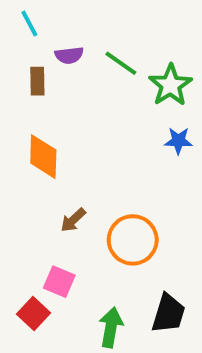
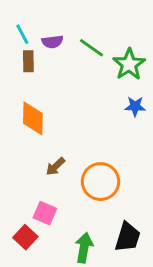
cyan line: (29, 24) -> (22, 34), moved

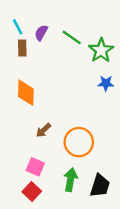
purple semicircle: (52, 42) -> (41, 33), turned 126
red square: (25, 237) -> (32, 191), moved
green arrow: (84, 248) -> (71, 180), moved

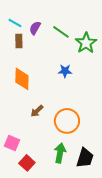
cyan line: (18, 27) -> (15, 23), turned -32
blue star: (106, 83) -> (65, 71), moved
pink square: (35, 167) -> (12, 143), moved

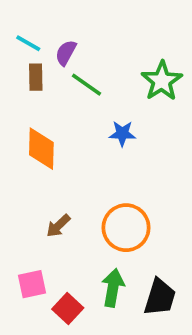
green line: (61, 32) -> (87, 85), moved
brown arrow: (37, 111) -> (58, 226), moved
pink square: (12, 143) -> (32, 284), moved, turned -35
red square: (27, 163) -> (68, 309), moved

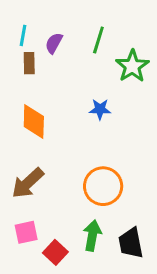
cyan line: (28, 43) -> (23, 35), turned 70
green line: (87, 85) -> (98, 40), moved, turned 72
brown arrow: (58, 226) -> (28, 183), moved, size x1.6
black trapezoid: (160, 297) -> (131, 243), turned 152

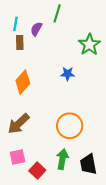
green line: (98, 40) -> (57, 13), moved
orange diamond: (34, 122) -> (23, 82), turned 40

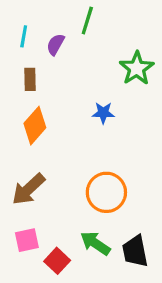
brown rectangle: (20, 42) -> (30, 79), moved
green arrow: (62, 159) -> (95, 243), turned -66

